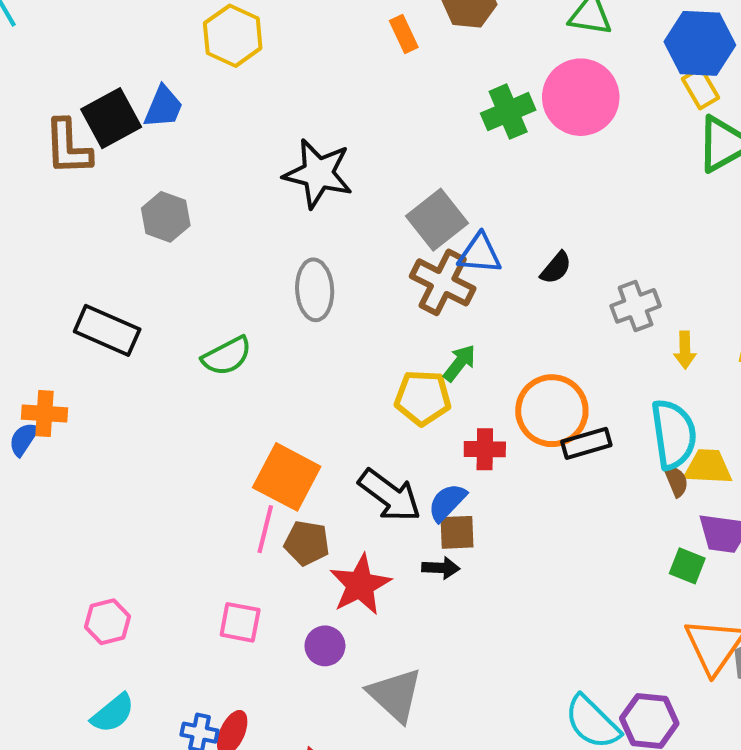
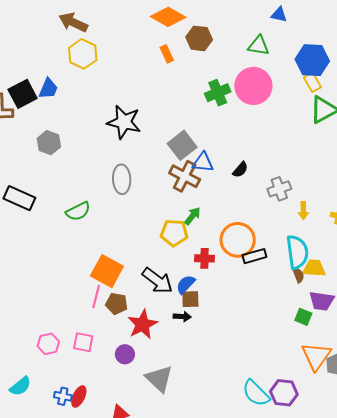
pink hexagon: (108, 622) -> (48, 344), moved

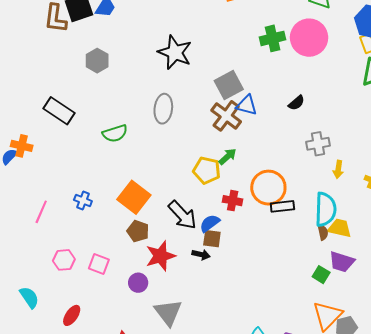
black semicircle: (240, 170) -> (296, 103), moved
pink line: (96, 297) -> (41, 212), moved
cyan semicircle: (20, 386) -> (29, 297), turned -95
blue cross: (63, 396) -> (83, 200), moved
red ellipse: (79, 397) -> (72, 315), moved

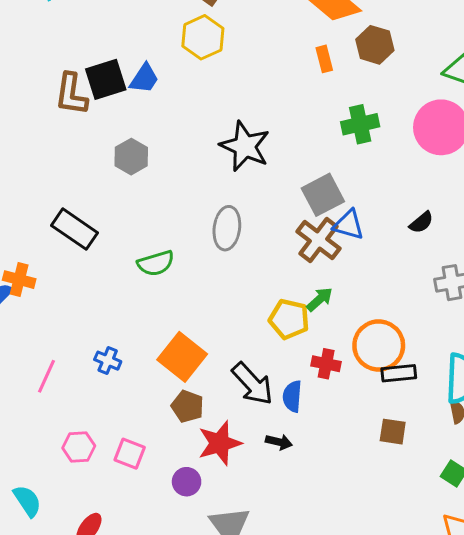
green cross: (273, 38) -> (360, 124), moved
blue semicircle: (210, 223) -> (292, 396), turned -50
brown square: (212, 239) -> (393, 432), moved

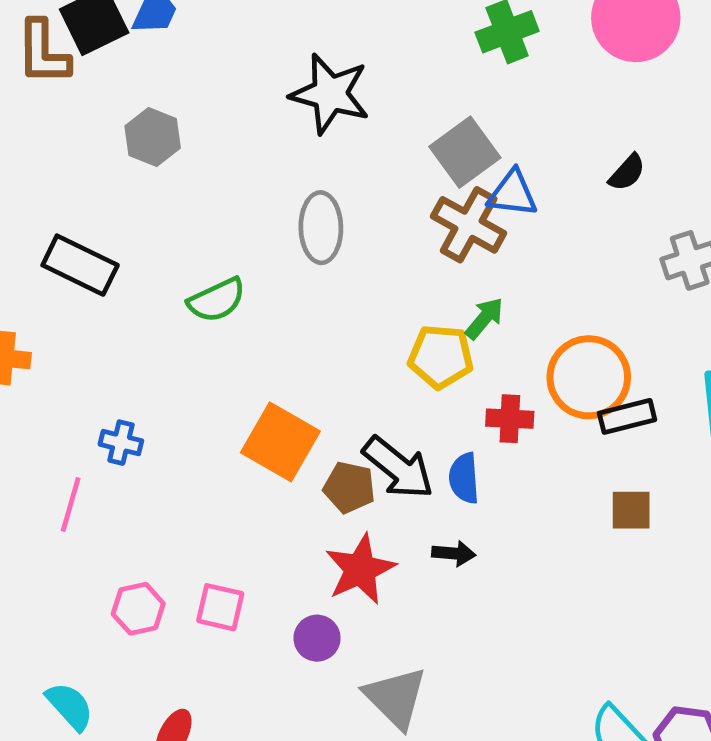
blue cross: (108, 361) -> (121, 443), moved
brown pentagon: (187, 406) -> (349, 487), moved

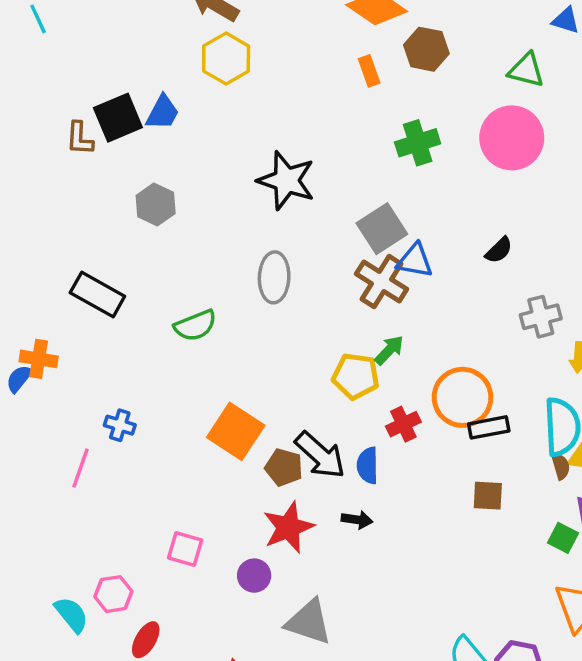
brown L-shape: (43, 52) -> (80, 138), size x0.7
red cross: (510, 419) -> (403, 424), turned -32
pink hexagon: (138, 609) -> (113, 594), moved
gray triangle: (396, 698) -> (309, 622), turned -30

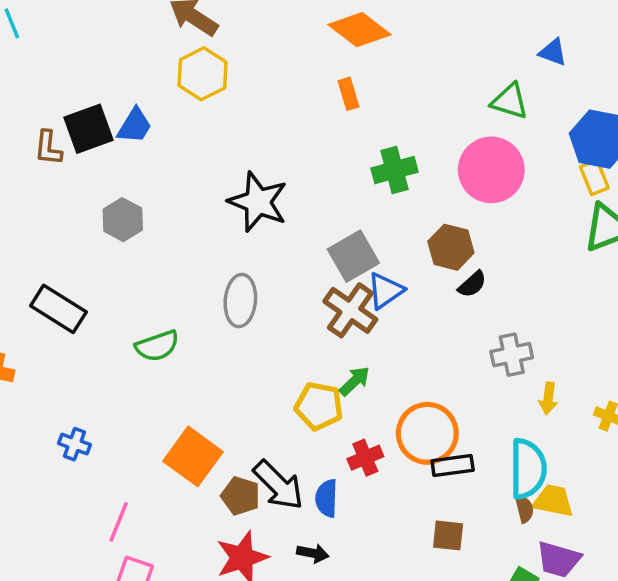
brown hexagon: (426, 49) -> (451, 247), moved
blue triangle: (415, 261) -> (385, 291), turned -48
pink line: (81, 468) -> (119, 522), moved

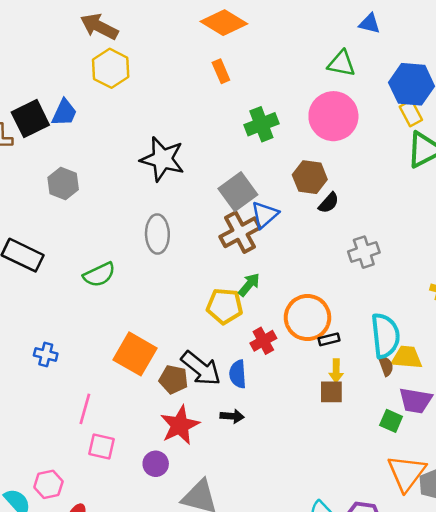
brown cross: (350, 310) -> (240, 232), turned 33
yellow arrow: (548, 398) -> (336, 371), moved
black rectangle: (453, 465) -> (329, 339), size x0.7

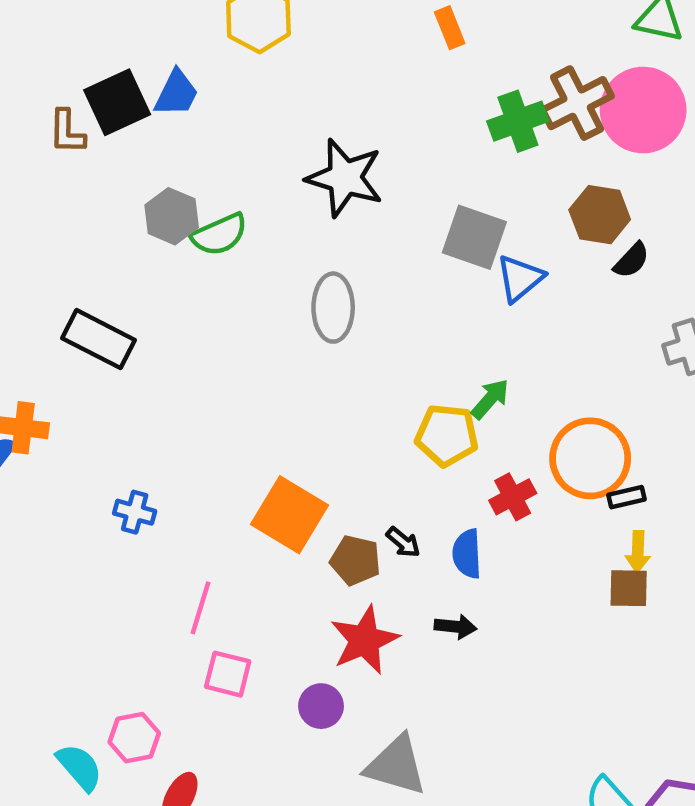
gray square: (238, 192) -> (474, 237), turned -36
brown cross: (240, 232) -> (577, 103), moved
green semicircle: (99, 275) -> (219, 235), moved
black arrow: (201, 368) -> (403, 542), size x0.5

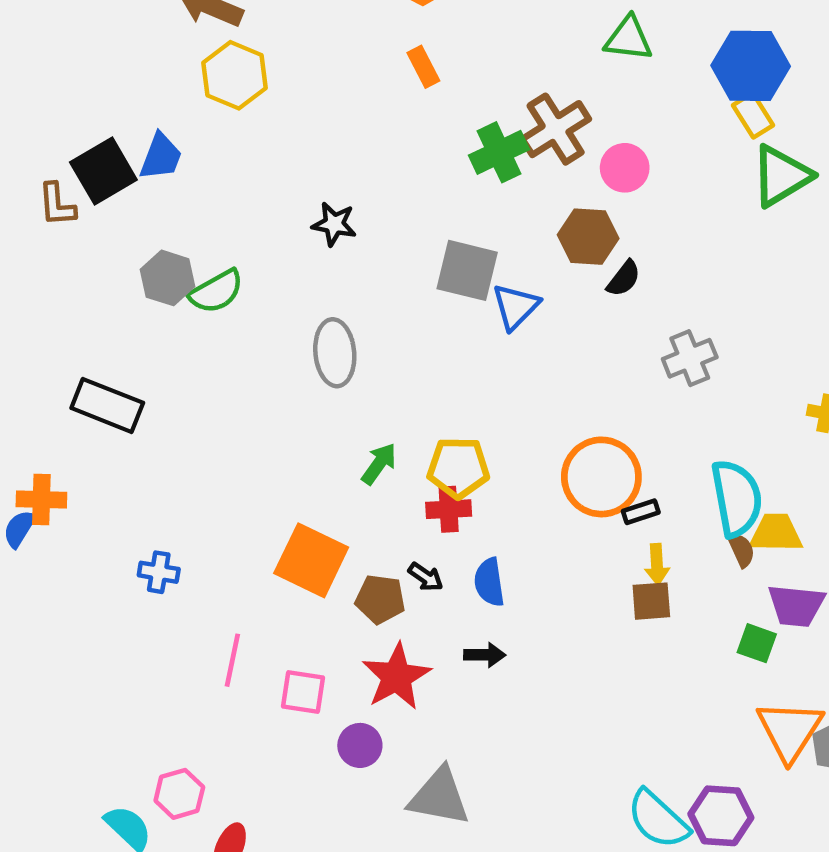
pink circle: (643, 110) -> (625, 168), moved, size x0.6
black star: (345, 178) -> (334, 224), size x0.6
green arrow: (490, 399) -> (379, 464), moved
red cross: (513, 497) -> (449, 509), moved, turned 30
pink square: (228, 674) -> (303, 692), moved

